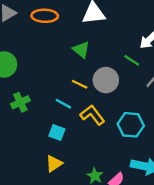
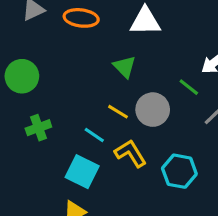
cyan square: (57, 132) -> (82, 172), size x1.5

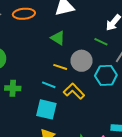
green cross: (38, 128) -> (13, 88), turned 35
cyan hexagon: (179, 171) -> (106, 75), moved

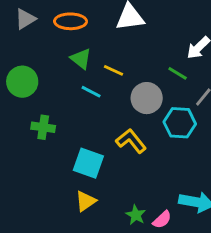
green triangle: (58, 38) -> (81, 59), moved
yellow line: (60, 67) -> (113, 70), moved
cyan line: (49, 85) -> (91, 92), moved

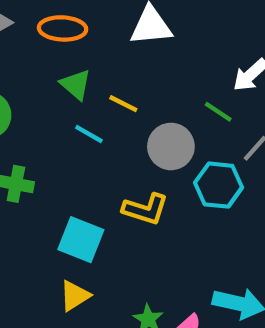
yellow L-shape: (131, 141) -> (145, 209), turned 144

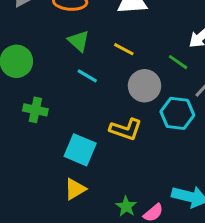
yellow line: (123, 104) -> (124, 49), moved

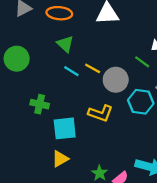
yellow line: (124, 49) -> (93, 68), moved
green cross: (35, 110) -> (40, 104), moved
cyan square: (80, 150) -> (65, 128), turned -30

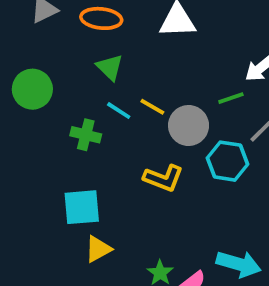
green line: (142, 62) -> (231, 98), turned -56
green cross: (40, 104) -> (86, 135), moved
cyan square: (65, 128) -> (82, 207), moved

